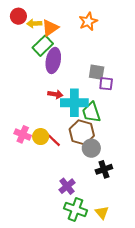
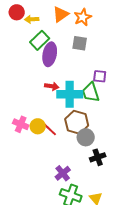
orange triangle: (50, 28) -> (61, 14), moved
gray square: (97, 72) -> (80, 43), moved
green trapezoid: (91, 112) -> (91, 92), moved

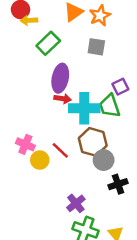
yellow arrow: (32, 19) -> (29, 20), moved
purple ellipse: (50, 54) -> (60, 78), moved
purple square: (100, 76) -> (120, 87), turned -32
yellow circle: (38, 126) -> (40, 160), moved

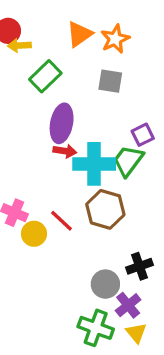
green trapezoid: (110, 106) -> (128, 161), turned 55
gray circle: (104, 160) -> (105, 284), moved
purple cross: (76, 203) -> (128, 305), moved

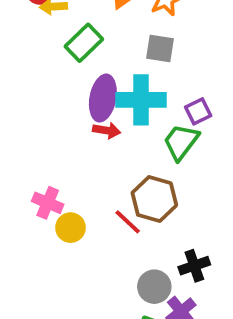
cyan cross: (94, 164) -> (141, 100), moved
red line: (62, 221) -> (128, 222), moved

